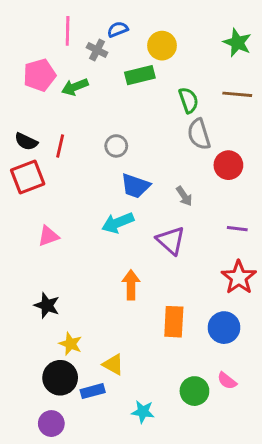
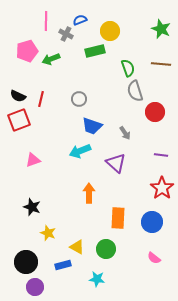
black circle: (60, 378) -> (26, 262), moved
green circle: (194, 391) -> (106, 249), moved

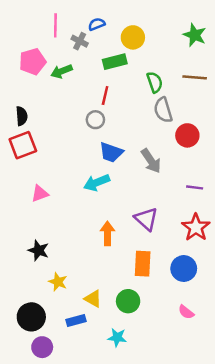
black semicircle: (18, 96) -> (22, 116), turned -119
red line: (41, 99) -> (105, 95), moved
gray arrow: (125, 133) -> (151, 161), size x1.5
purple triangle: (116, 163) -> (146, 219), moved

